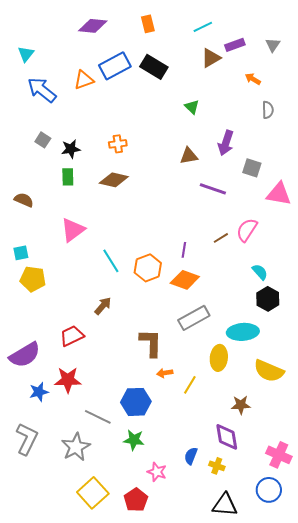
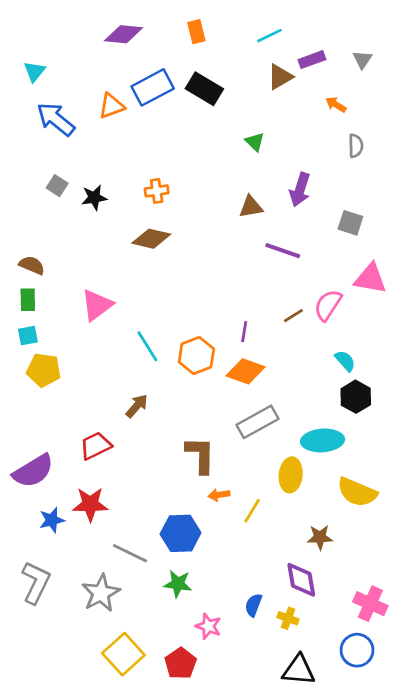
gray square: (252, 168) -> (350, 223), moved
green rectangle: (68, 177) -> (28, 300), moved
pink triangle: (279, 194) -> (370, 279), moved

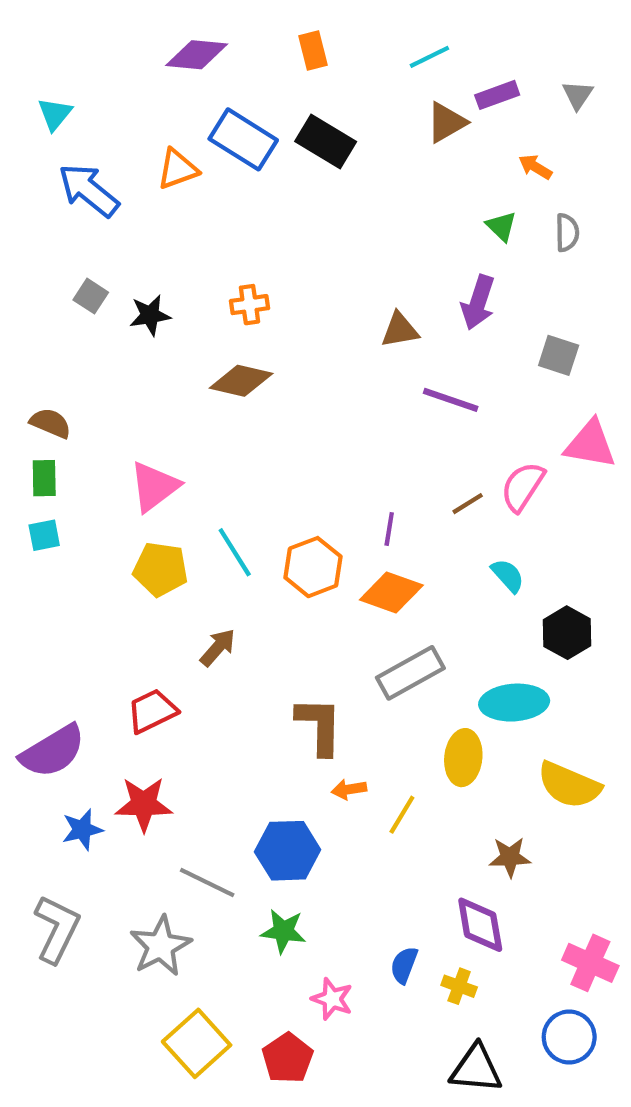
blue rectangle: (153, 87) -> (243, 139), turned 60
green triangle: (255, 142) -> (501, 226), moved
cyan semicircle: (345, 361) -> (508, 576), moved
yellow pentagon: (44, 370) -> (161, 569), moved

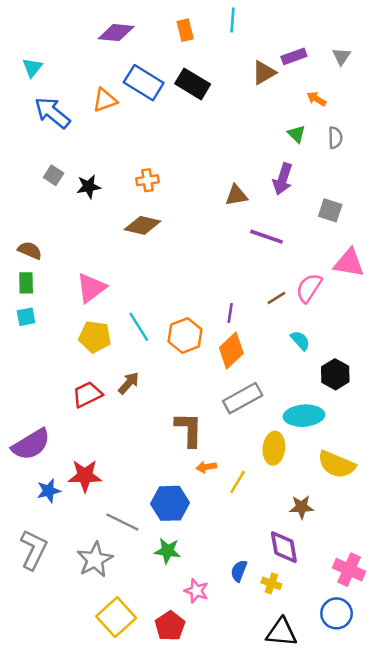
cyan line: (429, 57) -> (233, 20), moved, turned -60
orange diamond: (391, 592) -> (231, 351), turned -63
red trapezoid: (152, 711) -> (87, 394), moved

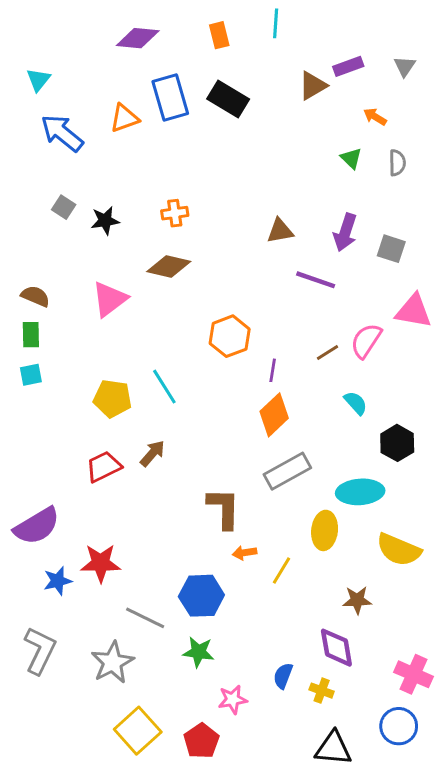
blue rectangle: (144, 83) -> (170, 97), turned 42
purple arrow: (283, 179) -> (345, 232), moved
pink triangle: (91, 288) -> (110, 299), moved
orange hexagon: (185, 336) -> (230, 336), moved
pink star: (196, 591) -> (233, 699), turned -30

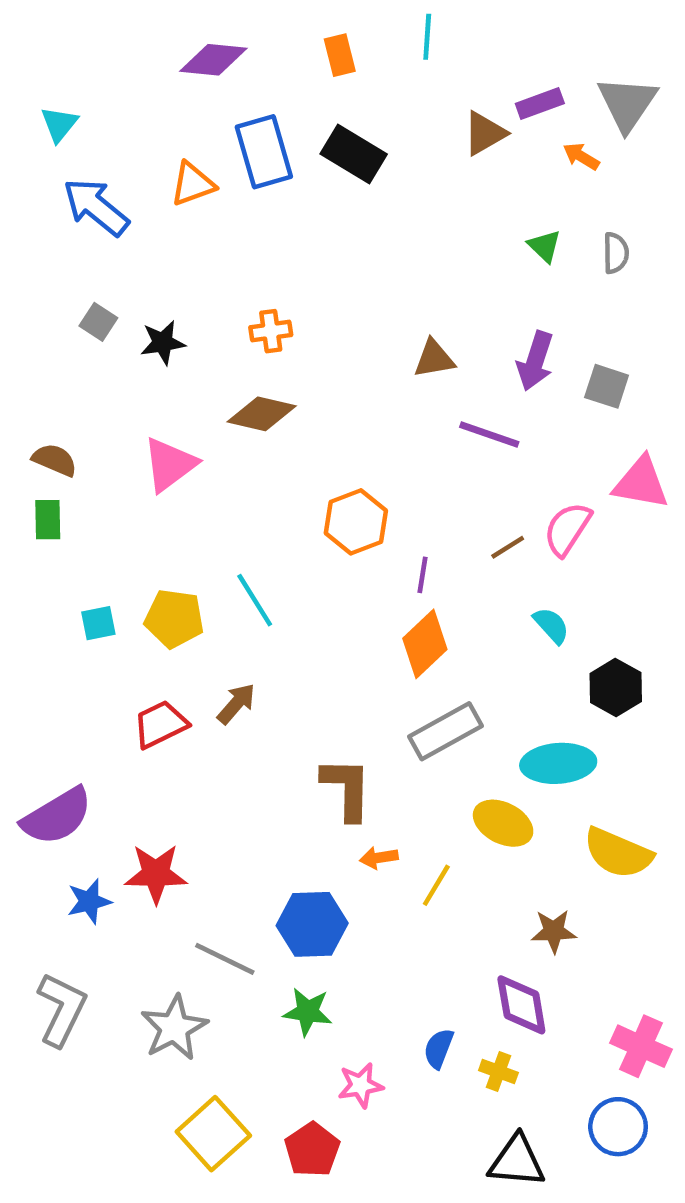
gray triangle: (405, 66) -> (627, 103), size x1.8
orange arrow: (375, 117) -> (581, 156), moved
cyan square: (31, 375) -> (98, 623), moved
yellow ellipse: (325, 530) -> (503, 823), turned -69

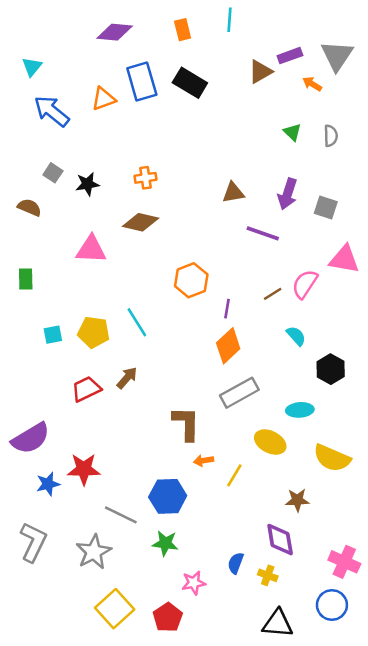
brown semicircle: (55, 460) -> (29, 207), moved
pink triangle: (170, 464) -> (91, 249), turned 40
cyan ellipse: (558, 763) -> (300, 410), size x0.7

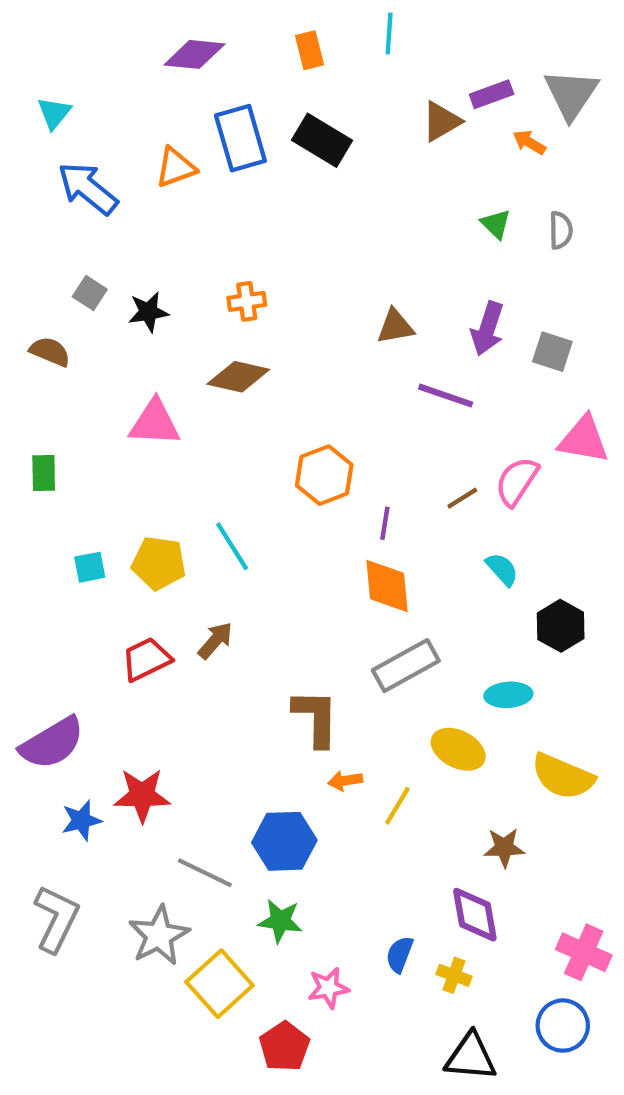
orange diamond: (228, 346) -> (387, 586), turned -52
yellow square: (115, 609) -> (220, 984), moved

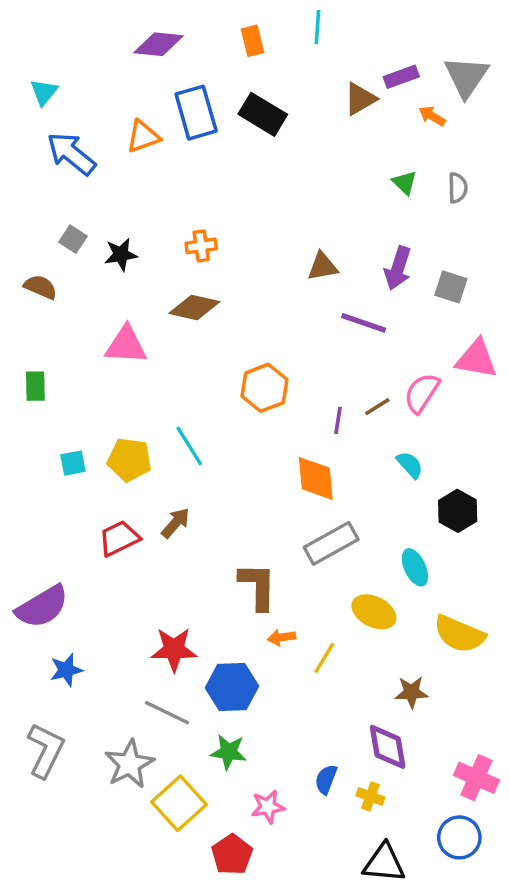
purple line: (385, 523) -> (338, 420), moved
cyan ellipse: (508, 695) -> (415, 567), turned 69
red star: (142, 795) -> (174, 649), moved

